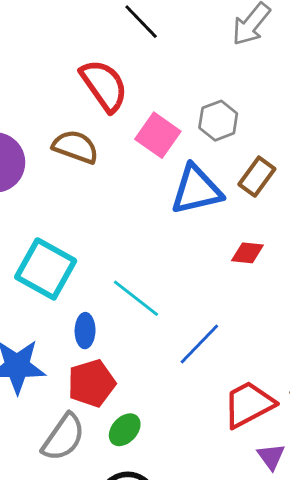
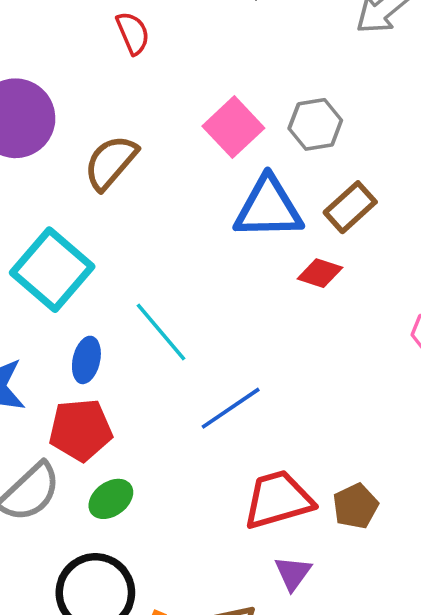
red semicircle: (104, 85) -> (133, 33), moved, size x0.6
brown semicircle: (75, 147) -> (111, 162), moved, turned -81
red diamond: (247, 253) -> (320, 273), moved

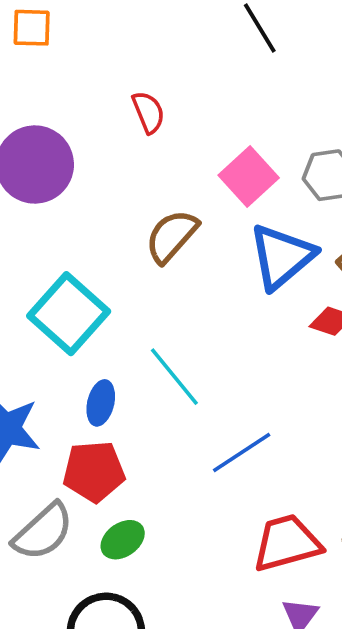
red semicircle: (133, 33) -> (148, 112), moved
brown semicircle: (111, 162) -> (172, 236), moved
blue triangle: (268, 208) -> (282, 256), turned -40

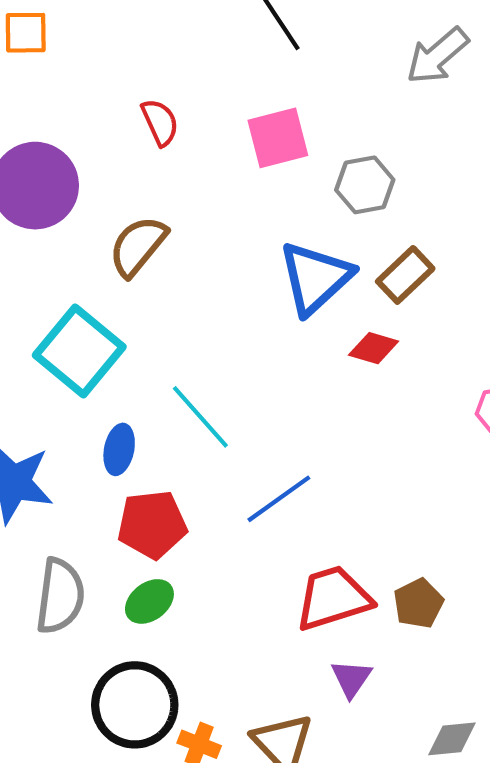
pink square: (249, 176) -> (278, 138), moved, turned 30
brown semicircle: (172, 236) -> (138, 246), moved
red pentagon: (94, 471) -> (152, 524), moved
gray semicircle: (43, 532) -> (60, 596), turned -38

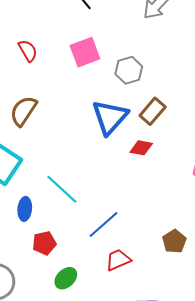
red pentagon: (152, 524) -> (44, 243), size x0.7
red trapezoid: (333, 598) -> (118, 260), moved, size x0.7
green ellipse: (149, 601) -> (66, 278), moved
brown pentagon: (418, 603) -> (174, 241), moved

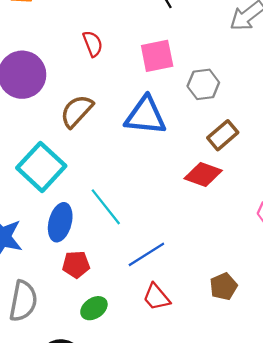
blue triangle: (110, 117) -> (145, 116), moved, turned 45
red diamond: (141, 148) -> (203, 174), size x1.4
blue ellipse: (25, 209) -> (60, 222), size x1.4
red trapezoid: (118, 260) -> (156, 297), turned -116

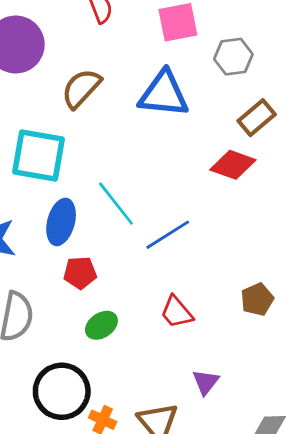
cyan square: (41, 167) -> (38, 155), turned -33
blue line: (146, 254) -> (168, 235), moved

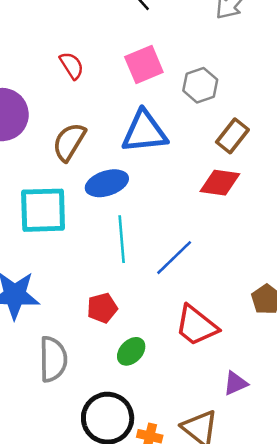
cyan line: (116, 204) -> (122, 239), turned 45
blue ellipse: (61, 222) -> (107, 183), moved, turned 69
red trapezoid: (177, 312) -> (196, 326), size x1.4
purple triangle: (206, 382) -> (235, 383), turned 40

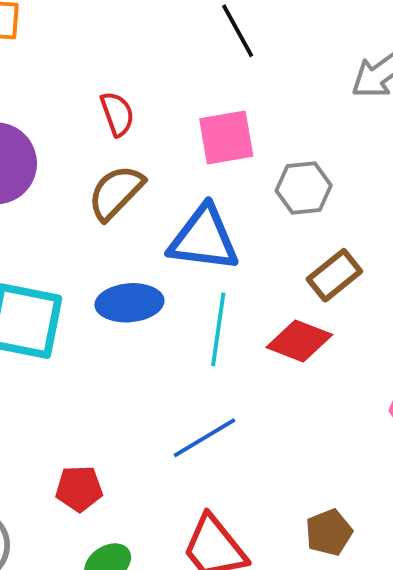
brown semicircle: (69, 142) -> (116, 192), moved
cyan line: (122, 239) -> (218, 329), moved

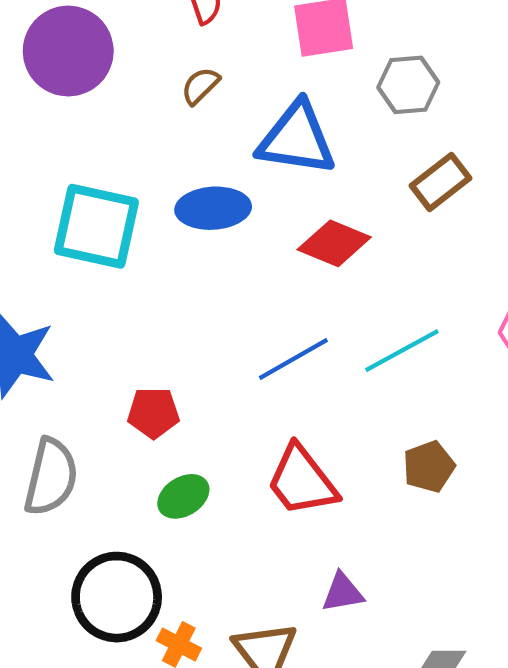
brown semicircle: (116, 192) -> (200, 86), size x0.6
cyan line: (218, 329) -> (402, 351), moved, turned 52
red diamond: (299, 341) -> (334, 243), moved

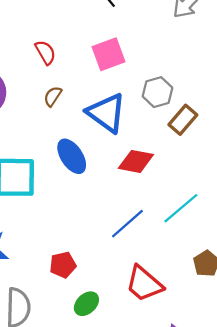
gray hexagon: (408, 85) -> (157, 92), moved
blue triangle: (297, 139) -> (106, 113), turned 39
blue ellipse: (213, 208) -> (72, 156), turned 72

